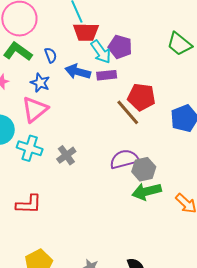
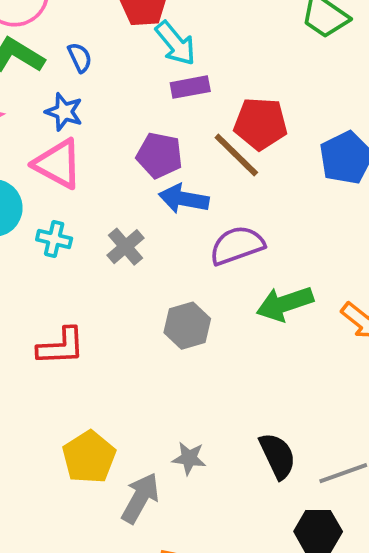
purple pentagon: (120, 47) -> (159, 155), moved
blue arrow: (78, 72) -> (184, 199), moved
pink triangle: (35, 109) -> (58, 164), turned -48
cyan cross: (30, 148) -> (54, 239), size x0.7
gray hexagon: (144, 169) -> (187, 326), moved

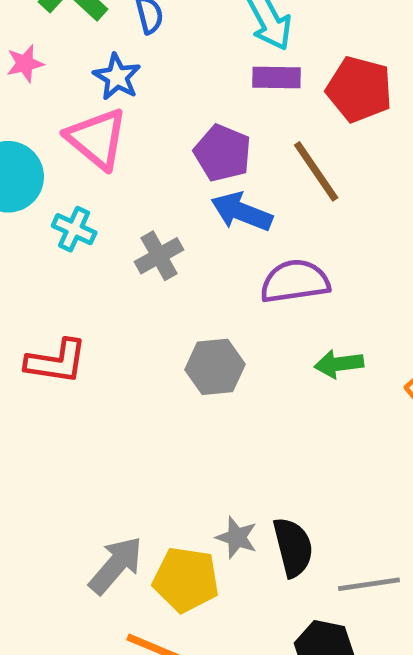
red pentagon: (260, 124) -> (359, 89), moved
green arrow: (285, 304) -> (339, 364), size x0.7
yellow pentagon: (89, 457) -> (186, 580), moved, turned 30
gray star: (189, 458) -> (237, 537), moved

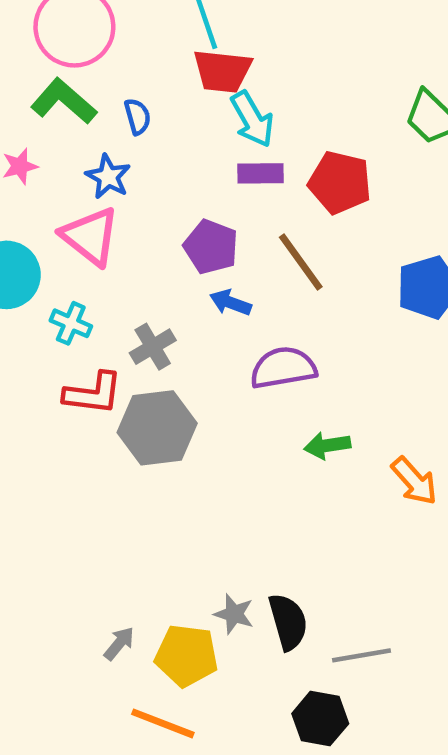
blue arrow: (242, 212) -> (230, 303), size x0.7
red L-shape: (56, 362) -> (93, 393), moved
gray hexagon: (215, 367) -> (157, 428), moved, size x1.4
gray arrow: (116, 565) -> (119, 643), size x0.6

